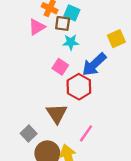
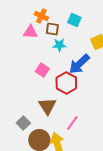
cyan square: (72, 13) -> (74, 20), moved
pink triangle: (37, 27) -> (30, 32), turned 35
pink square: (60, 67) -> (42, 70), moved

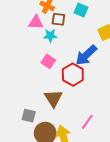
cyan star: (59, 45) -> (50, 36), moved
gray square: (23, 123) -> (29, 116), turned -32
pink line: (72, 123) -> (87, 122), moved

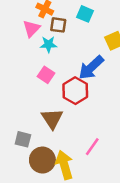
pink triangle: (36, 22) -> (31, 29), turned -49

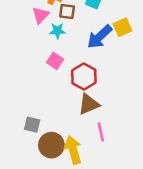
blue arrow: (91, 68) -> (100, 37), moved
brown triangle: (52, 119) -> (89, 104), moved, turned 40
pink line: (92, 147) -> (101, 132), turned -48

